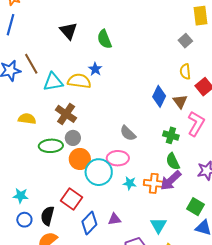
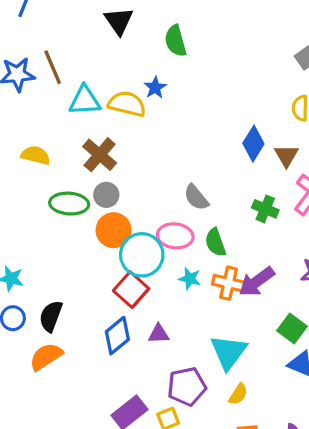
green semicircle: (173, 161) -> (215, 242), moved
red square: (72, 199) -> (131, 290), moved
cyan triangle: (158, 225) -> (229, 352), size x1.4

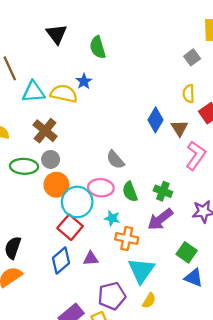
green cross: (265, 209) -> (163, 191), moved
orange cross: (229, 283) -> (127, 238), moved

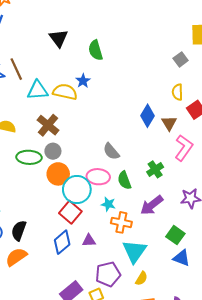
green cross: (163, 191) -> (155, 169), moved, turned 35

